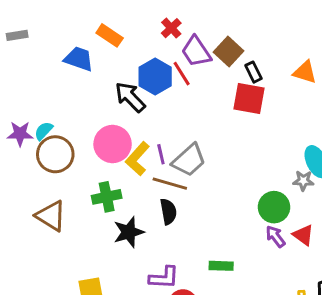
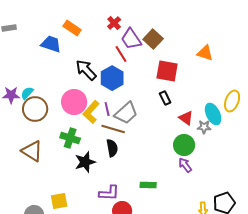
black rectangle: (253, 72) -> (165, 98), moved
blue hexagon: (155, 76) -> (112, 78), moved
green cross: (107, 197) -> (70, 138), turned 30
red triangle: (303, 235) -> (186, 118), moved

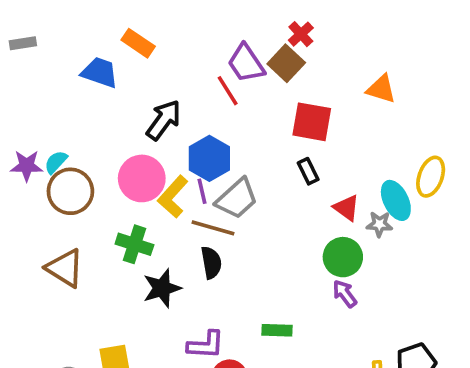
red cross: (114, 23) -> (301, 34), moved
black arrow: (86, 70) -> (164, 120), turned 80
blue hexagon: (112, 78) -> (209, 158), moved

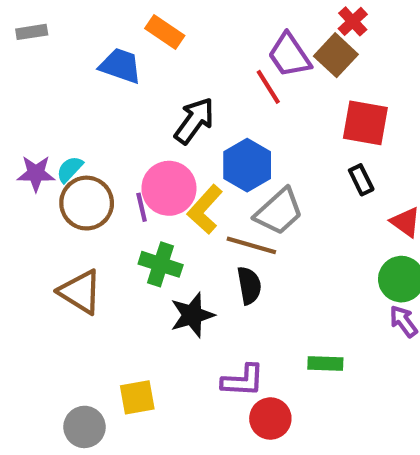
purple line: (202, 191) -> (142, 207), moved

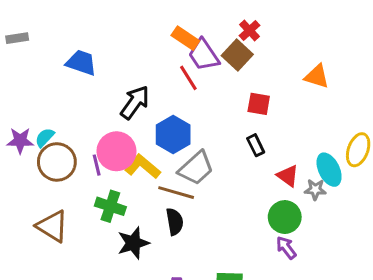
orange rectangle: (165, 32) -> (185, 38), moved
red square: (365, 123) -> (259, 104), size x0.7
yellow L-shape: (205, 209) -> (142, 167), turned 88

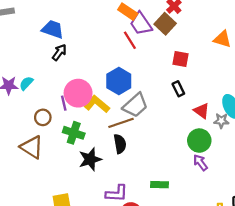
black arrow: (135, 102) -> (59, 52), moved, size x0.7
brown circle: (57, 162) -> (43, 117), moved, size x0.6
brown line: (176, 193) -> (121, 123), turned -35

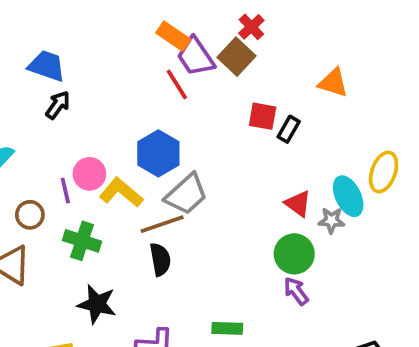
black rectangle: (178, 89) -> (289, 129), moved, turned 56
pink circle: (78, 93) -> (89, 174), size x0.7
black star: (90, 159) -> (97, 304), moved, turned 30

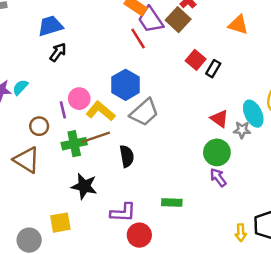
blue trapezoid: (47, 66) -> (50, 26), turned -36
orange triangle: (333, 83) -> (238, 25), moved
red square: (263, 116) -> (196, 60), turned 30
brown line: (162, 224) -> (95, 137), moved
green cross: (82, 241) -> (74, 144), turned -30

